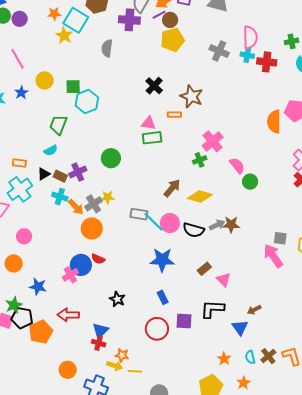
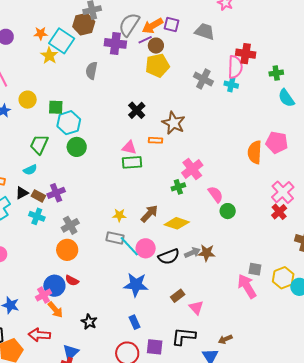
red cross: (267, 62) -> (246, 54), moved
green circle: (111, 158) -> (77, 147), moved
yellow star: (108, 197) -> (119, 215), moved
orange arrow: (76, 207) -> (55, 310), moved
black semicircle: (194, 230) -> (169, 257), turned -40

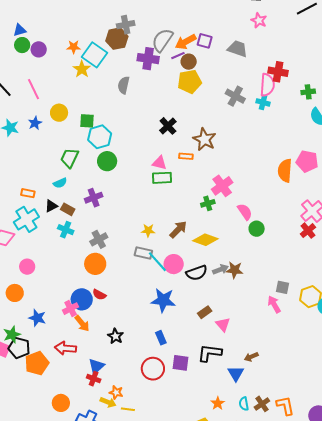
purple cross: (56, 193) -> (94, 198), moved
pink arrow: (247, 286) -> (274, 304), size x0.7

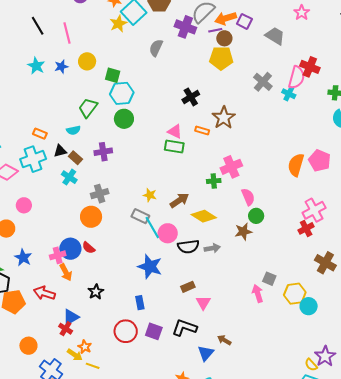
brown star: (235, 270) -> (243, 232), moved, turned -30
brown arrow: (251, 357) -> (224, 340), turned 40

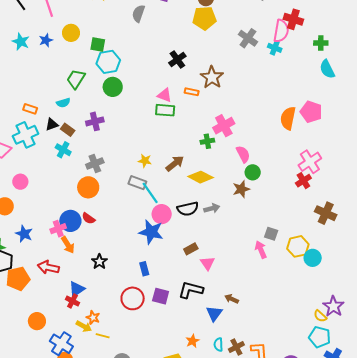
pink circle: (168, 233) -> (162, 214), moved

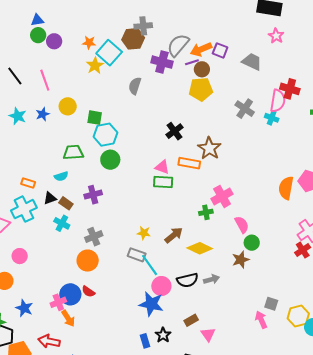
green trapezoid: (76, 79) -> (73, 152), turned 55
orange rectangle: (192, 92) -> (189, 163), size x1.5
black star: (99, 262) -> (163, 335), moved

